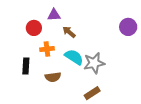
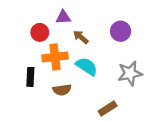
purple circle: (128, 27) -> (121, 31), moved
orange cross: (47, 49) -> (55, 57), size x1.5
gray star: (94, 63) -> (130, 73), moved

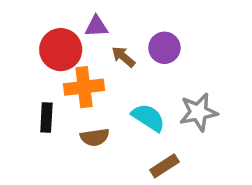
purple circle: (121, 31) -> (164, 48), moved
red circle: (40, 32) -> (61, 50), size x1.5
cyan semicircle: (87, 66) -> (148, 118), moved

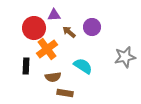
orange cross: (84, 87) -> (47, 49), turned -30
gray star: (198, 112) -> (125, 57), moved
brown rectangle: (164, 166) -> (65, 93), moved, turned 42

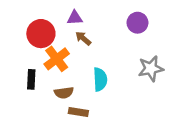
purple triangle: (54, 15) -> (75, 18), moved
purple circle: (92, 27) -> (137, 23), moved
cyan semicircle: (83, 66) -> (100, 79), turned 54

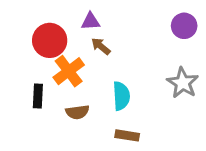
purple circle: (137, 23) -> (184, 26), moved
gray star: (151, 69) -> (183, 83), turned -30
brown rectangle: (78, 112) -> (127, 135), moved

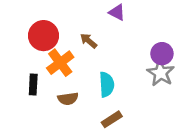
purple triangle: (91, 21) -> (117, 12), moved, turned 30
purple circle: (184, 26) -> (162, 54), moved
brown rectangle: (127, 135) -> (112, 119), turned -42

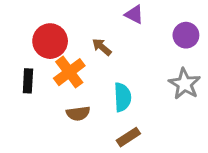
purple circle: (162, 54) -> (186, 35), moved
black rectangle: (33, 85) -> (28, 81), moved

